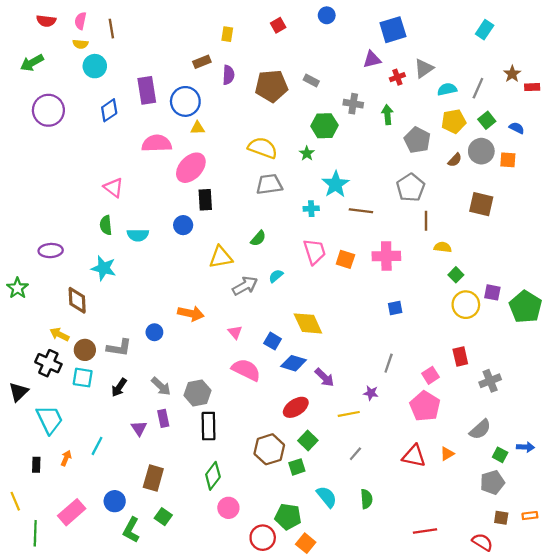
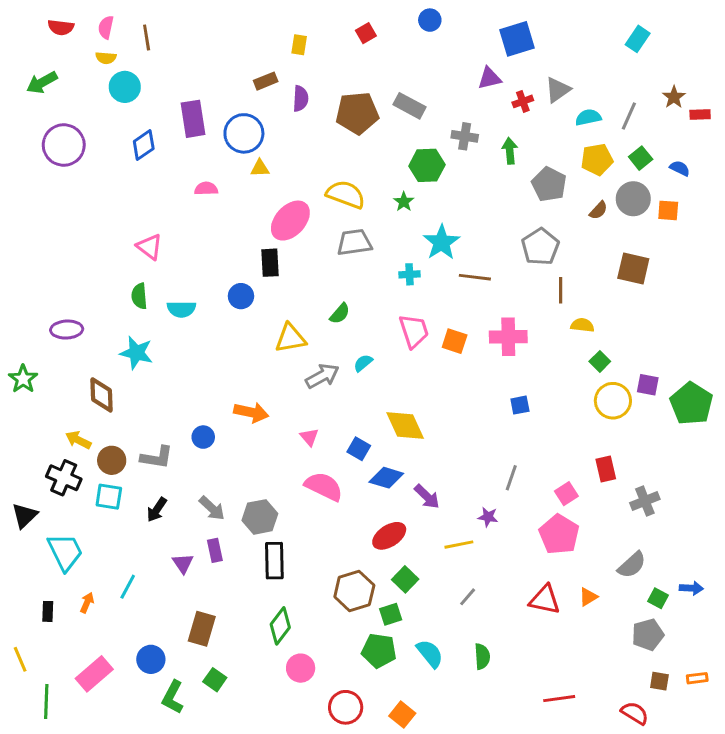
gray rectangle: (311, 80) -> (410, 106), size x1.5
pink semicircle: (157, 143) -> (206, 189), size x0.6
pink ellipse: (191, 168) -> (290, 221), moved
green pentagon: (288, 517) -> (379, 651), moved

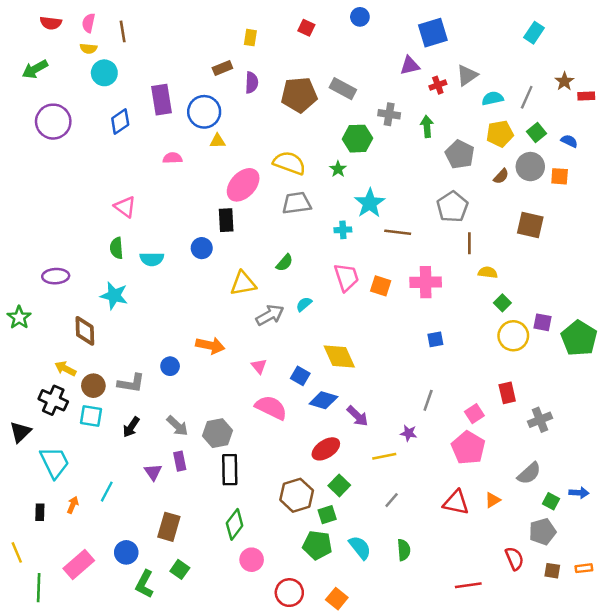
red square: (366, 33) -> (306, 28), turned -35
red semicircle: (635, 713) -> (514, 558), moved, turned 35

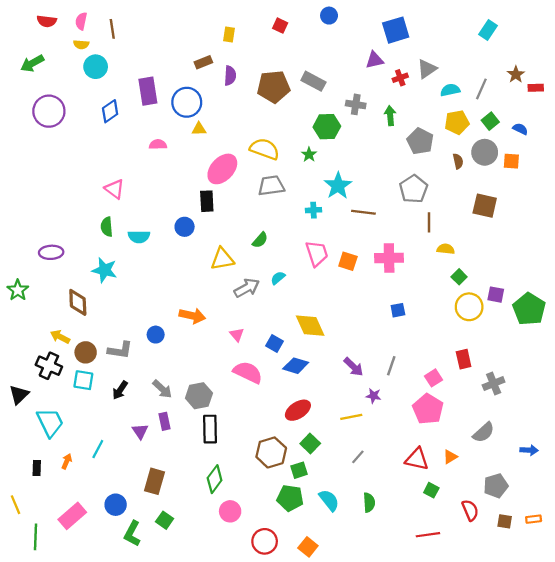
brown semicircle: (501, 176) -> (458, 161), turned -56
purple arrow: (357, 416) -> (353, 367), moved
green square: (551, 501) -> (431, 490), moved

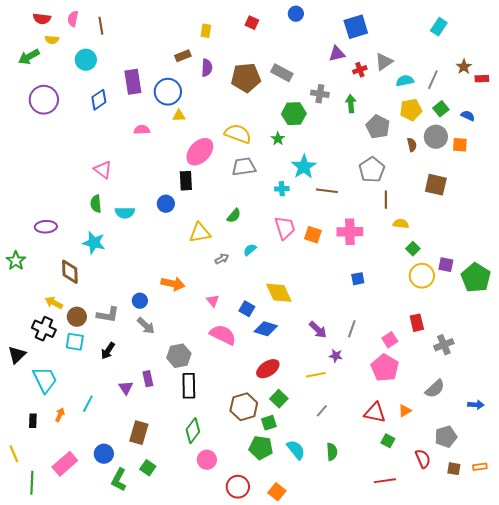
yellow semicircle: (81, 44) -> (52, 40), moved
gray arrow: (247, 288) -> (222, 259), size x0.6
gray arrow: (162, 389) -> (146, 326), moved

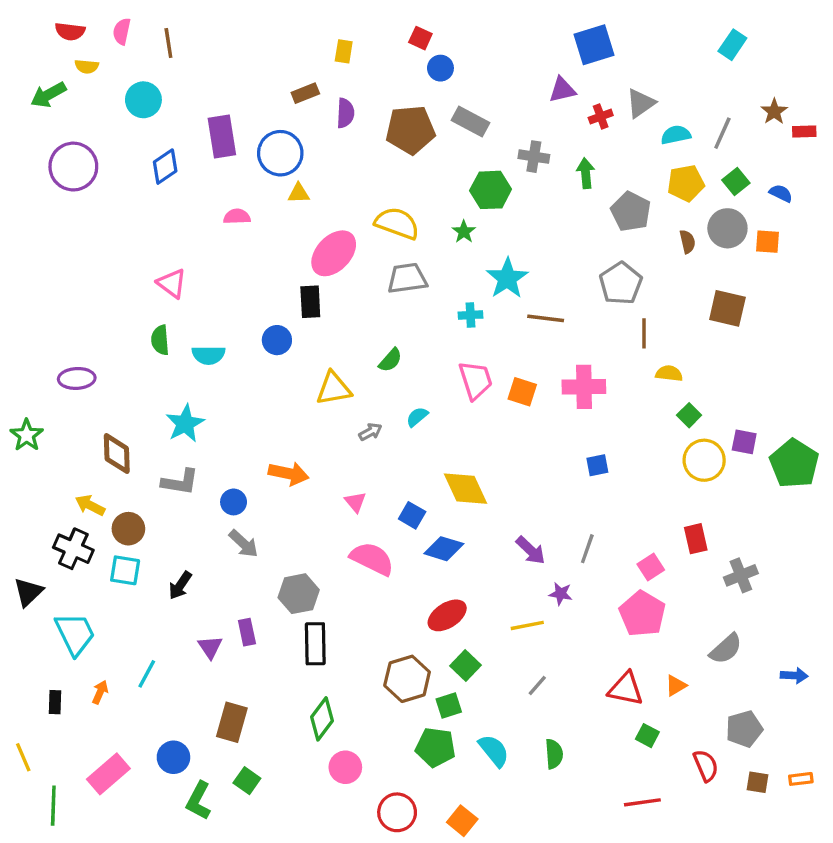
blue circle: (296, 14) -> (440, 68), moved
cyan star: (94, 243) -> (185, 424), moved, turned 30
gray L-shape: (108, 315) -> (180, 482), moved

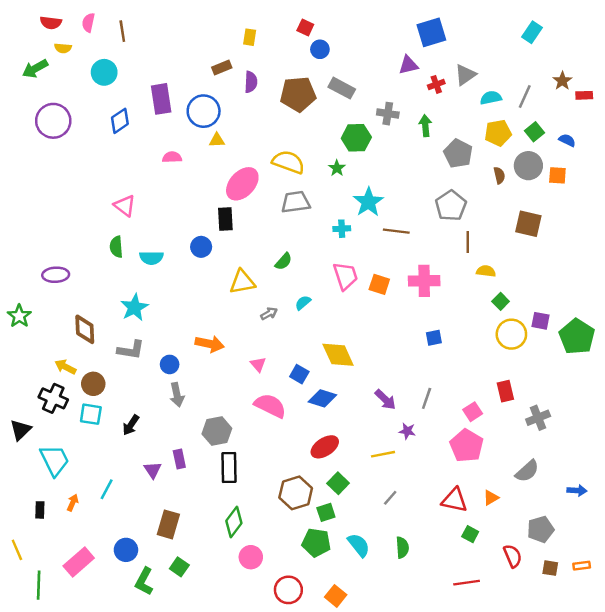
gray arrow: (244, 544) -> (177, 395), turned 35

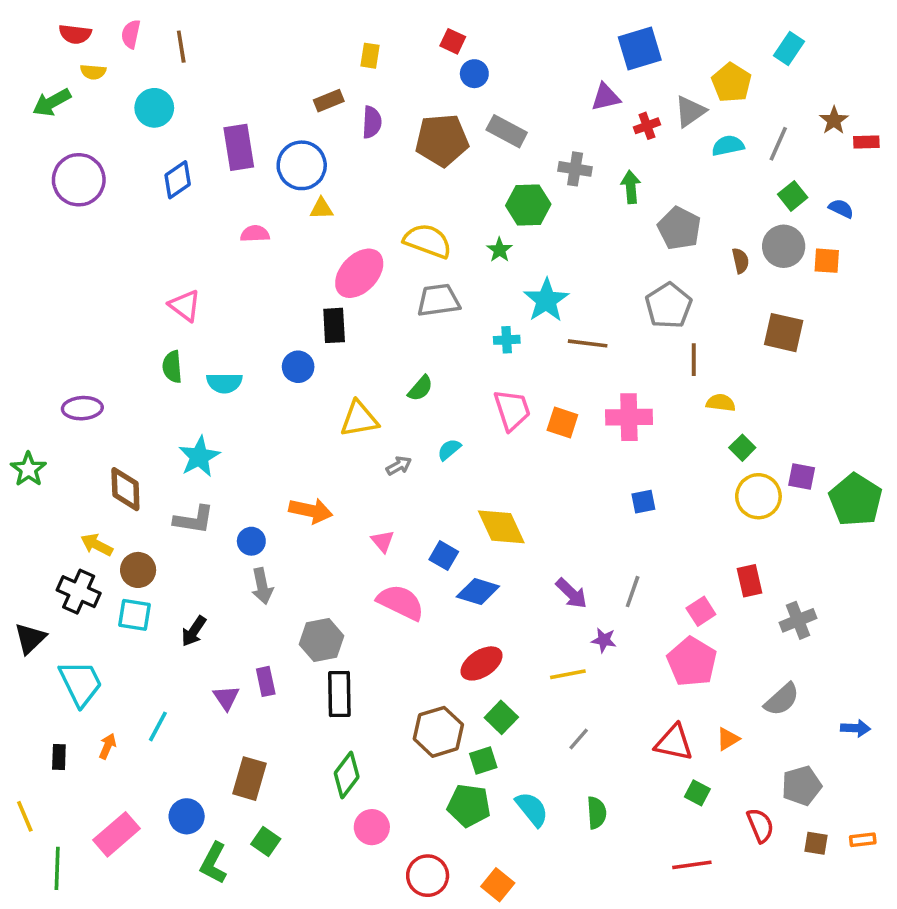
yellow pentagon: (498, 133) -> (731, 83), moved, turned -30

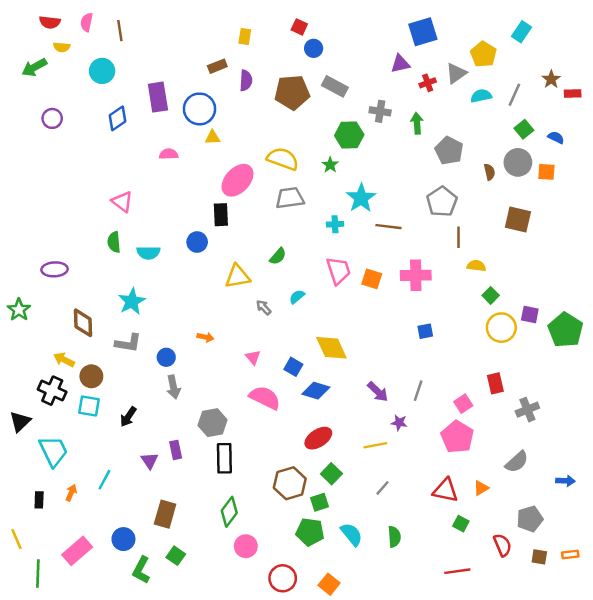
purple circle: (79, 180) -> (52, 118), size x0.6
gray arrow: (399, 466) -> (264, 307), turned -105
orange arrow: (311, 511) -> (205, 337), size x0.6

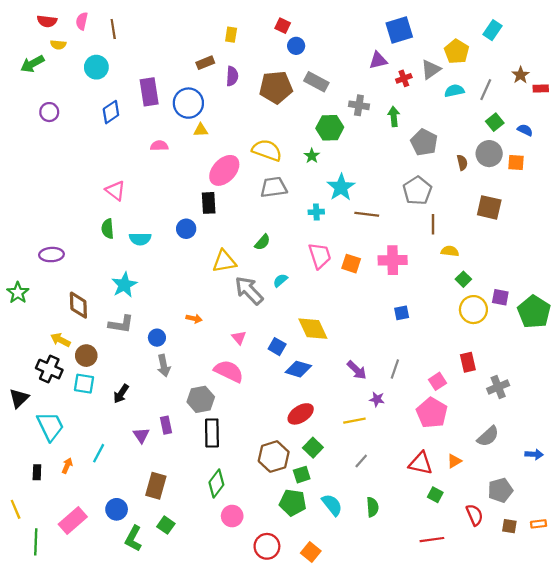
gray arrow: (264, 307) -> (249, 290), size x2.0
pink semicircle: (265, 398) -> (229, 371), moved

